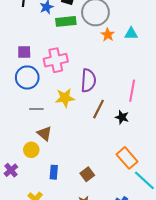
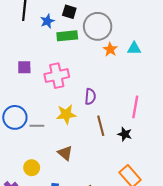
blue circle: (27, 77) -> (15, 117), moved
purple semicircle: (88, 81) -> (90, 97), size x0.7
brown line: (99, 109) -> (101, 126), turned -42
brown triangle: (45, 134) -> (65, 153), moved

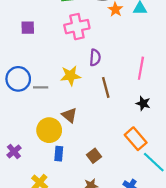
pink cross: (57, 76) -> (77, 27), moved
black star: (125, 134) -> (143, 103), moved
yellow circle: (32, 168) -> (49, 130), moved, size x1.5

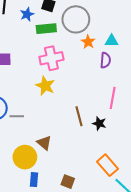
purple semicircle: (95, 58) -> (105, 60), moved
yellow star: (71, 76) -> (45, 86), moved, turned 30
black star: (143, 103) -> (99, 123), moved
brown square: (94, 156) -> (68, 182), turned -32

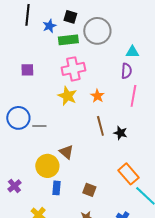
orange star: (88, 42) -> (97, 96), moved
pink line: (113, 98) -> (133, 96), moved

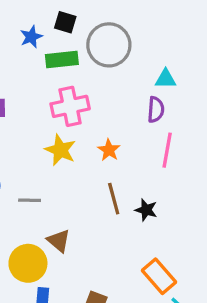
gray line: (39, 126) -> (30, 200), moved

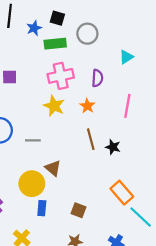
gray circle: (109, 45) -> (87, 34), size x0.7
cyan triangle: (166, 79) -> (126, 57), turned -32
purple semicircle: (156, 110) -> (97, 78), moved

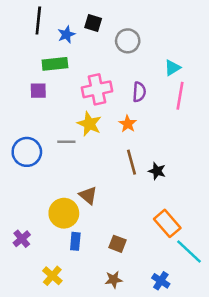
green rectangle: (55, 44) -> (55, 64), moved
pink line: (127, 106) -> (180, 96), moved
gray line: (33, 140) -> (66, 142), moved

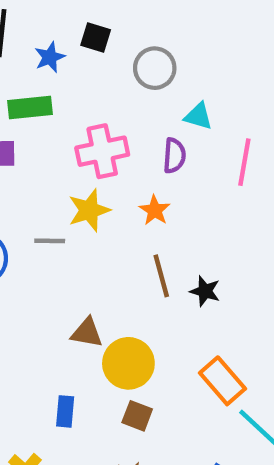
cyan triangle: (172, 68) -> (198, 116), moved, turned 48
yellow star: (89, 124) -> (89, 210), turned 30
brown triangle: (88, 195) -> (87, 333), turned -30
yellow circle: (64, 213) -> (128, 363), moved

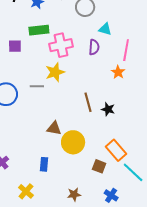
green rectangle: (30, 107) -> (39, 30), moved
orange star: (155, 210) -> (118, 72), moved
brown square: (137, 416) -> (99, 166), moved

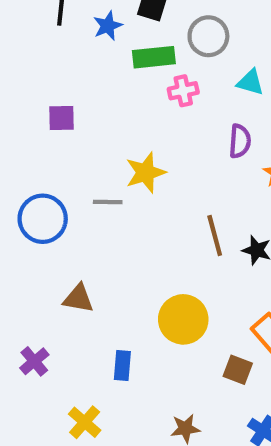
green rectangle: (39, 30) -> (154, 57), moved
pink cross: (61, 45) -> (183, 91), moved, size x0.6
purple semicircle: (94, 47) -> (240, 141), moved
brown triangle: (54, 128) -> (78, 298), moved

